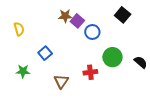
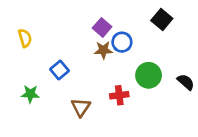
brown star: (65, 16) -> (103, 50), moved

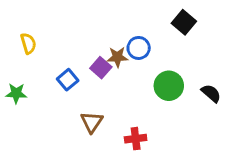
purple square: (102, 27) -> (101, 68), moved
green star: (30, 94) -> (16, 93), moved
red cross: (119, 95) -> (136, 139), moved

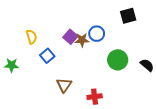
black square: (184, 22) -> (128, 16), turned 35
yellow semicircle: (28, 43) -> (32, 37), moved
purple square: (101, 68) -> (70, 37), moved

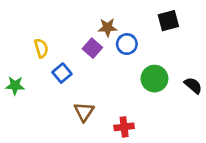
brown star: (82, 40) -> (108, 27), moved

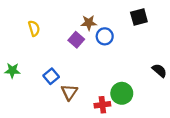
yellow semicircle: (41, 48) -> (34, 28), moved
blue square: (62, 73) -> (51, 76), moved
green circle: (154, 79) -> (122, 93), moved

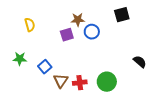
purple square: (76, 40) -> (67, 35), turned 32
green star: (12, 71) -> (20, 59), moved
red cross: (102, 105) -> (80, 83), moved

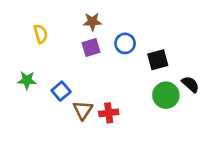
black square: (122, 15) -> (158, 60), moved
brown star: (78, 20) -> (92, 22), moved
green circle: (107, 82) -> (166, 95), moved

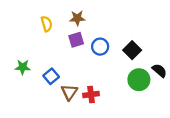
yellow semicircle: (41, 34) -> (47, 24), moved
blue circle: (125, 43) -> (100, 47), moved
black square: (158, 60) -> (132, 50), turned -30

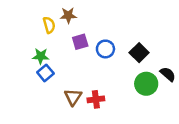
brown star: (77, 18) -> (68, 15), moved
green star: (23, 67) -> (41, 56), moved
blue square: (51, 76) -> (45, 73), moved

